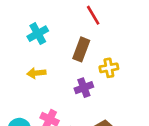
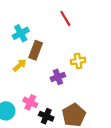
brown rectangle: (81, 49) -> (36, 50), moved
yellow arrow: (36, 73) -> (20, 65), turned 144

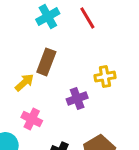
cyan cross: (21, 33) -> (48, 16), moved
pink cross: (30, 102) -> (32, 119), moved

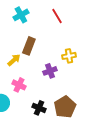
cyan cross: (48, 16) -> (21, 15), moved

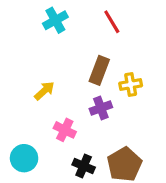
brown rectangle: (29, 46) -> (99, 70), moved
pink cross: (19, 85) -> (65, 130), moved

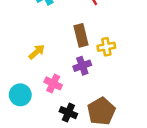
brown rectangle: (99, 70) -> (81, 35), turned -35
cyan circle: (24, 158) -> (20, 95), moved

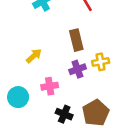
yellow cross: (106, 47) -> (101, 62), moved
pink cross: (53, 83) -> (50, 86), turned -35

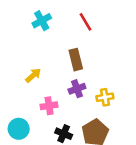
yellow cross: (101, 62) -> (105, 97), moved
cyan circle: (18, 97) -> (19, 129), moved

